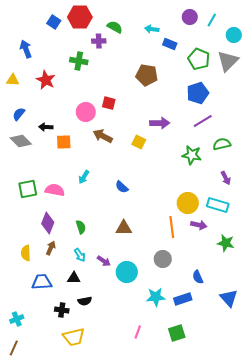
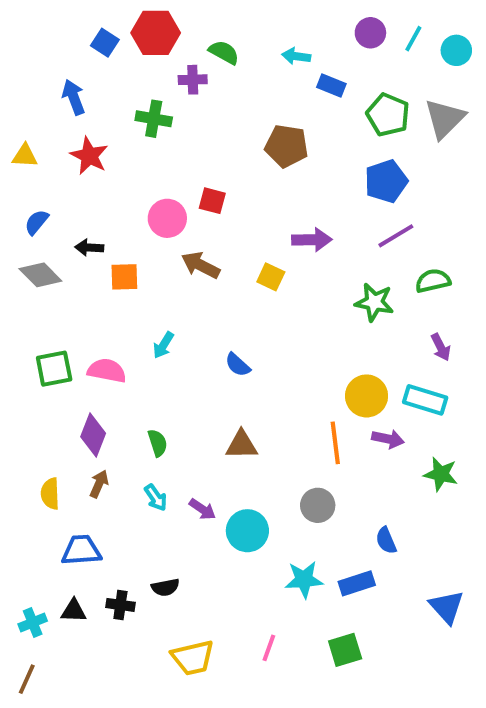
cyan circle: (234, 35) -> (456, 50), moved
blue arrow: (26, 49) -> (74, 97), moved
black triangle: (74, 278) -> (74, 611), moved
blue triangle: (229, 298) -> (447, 607), moved
yellow trapezoid: (74, 337) -> (193, 658), moved

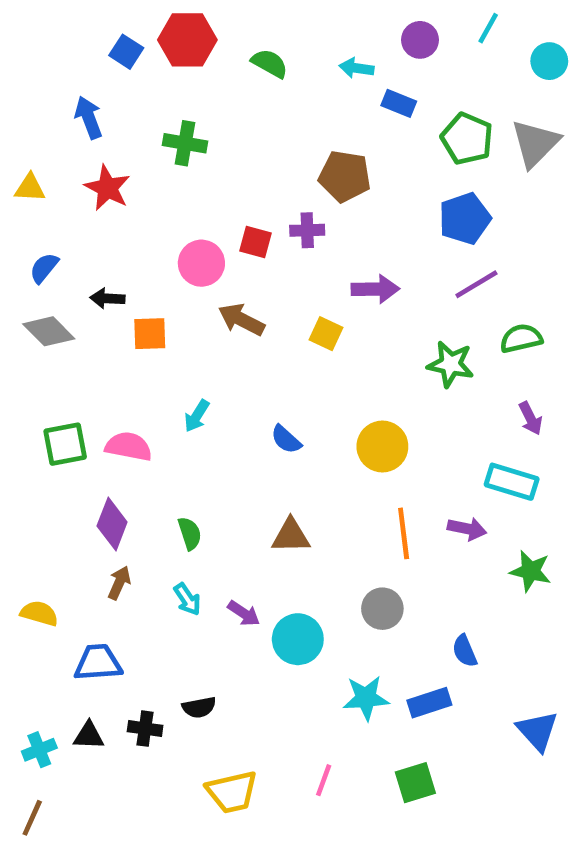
purple circle: (370, 33) -> (420, 40), moved
cyan line: (413, 39) -> (488, 28), moved
purple cross: (193, 80) -> (307, 230), moved
yellow circle: (367, 396) -> (382, 446), moved
yellow semicircle: (50, 494) -> (39, 613), moved, turned 108

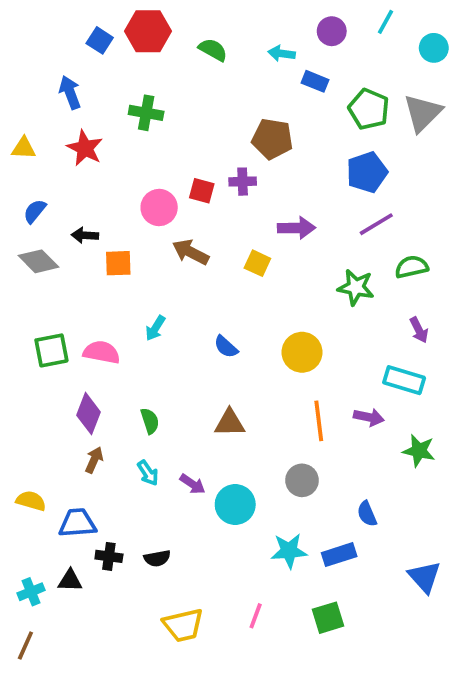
yellow semicircle: (39, 613) -> (31, 501), moved
black cross: (145, 729) -> (109, 556), moved

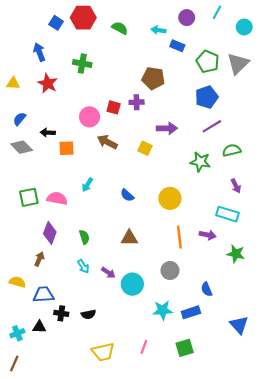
brown arrow: (94, 460) -> (39, 259), moved

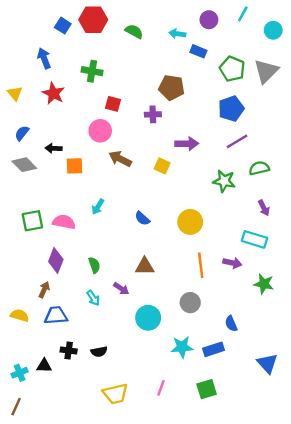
yellow triangle: (13, 83) -> (15, 93), turned 48
red square: (114, 107) -> (113, 104), moved
purple arrow: (108, 273) -> (121, 289), moved
blue trapezoid: (44, 295) -> (56, 315), moved

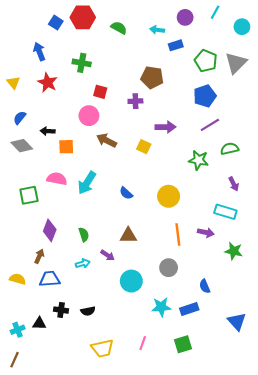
blue rectangle: (198, 51) -> (176, 45), turned -40
cyan arrow: (98, 207) -> (87, 183), size x1.6
pink semicircle: (64, 222) -> (57, 179), moved
cyan arrow: (93, 298) -> (83, 264), turned -72

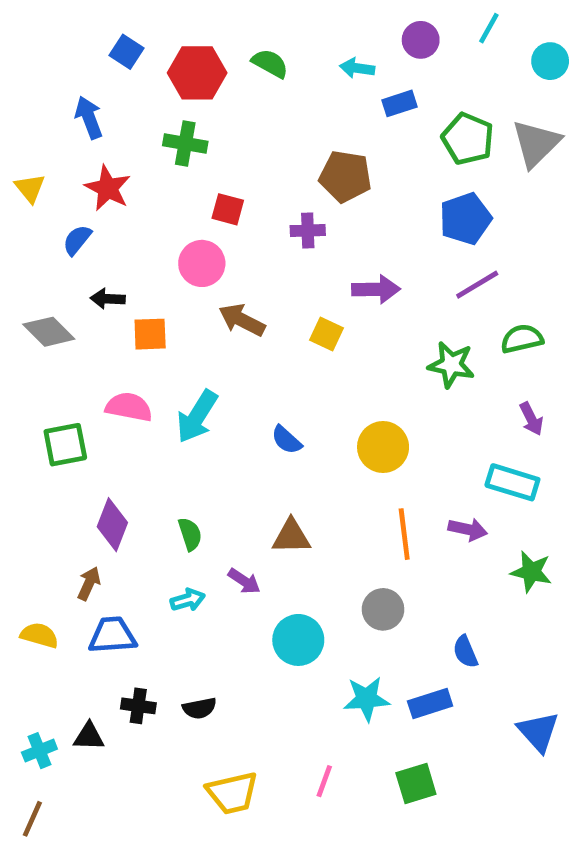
red hexagon: (83, 17) -> (197, 73), moved
blue semicircle: (20, 118) -> (77, 240), moved

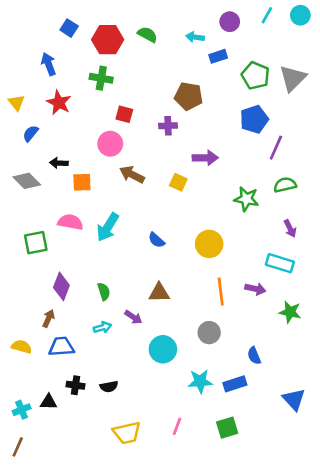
cyan circle: (550, 61) -> (300, 15), moved
blue semicircle: (77, 240) -> (31, 133), moved
purple line: (477, 285) -> (276, 148), moved, turned -35

